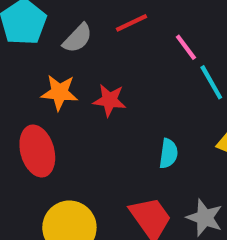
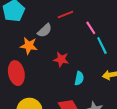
gray semicircle: (78, 38) -> (45, 30), moved
red star: (110, 100) -> (61, 59), moved

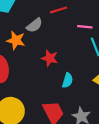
pink line: (91, 28) -> (85, 27), turned -56

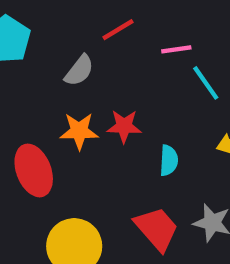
orange star: (16, 40) -> (79, 131), moved

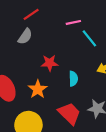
red line: (118, 30) -> (31, 14), moved
orange star: (79, 131) -> (38, 89), moved, turned -30

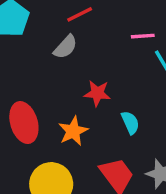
cyan semicircle: (73, 79) -> (130, 123), turned -32

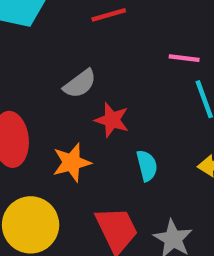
gray semicircle: (65, 47) -> (80, 84), moved

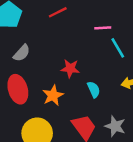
gray semicircle: (80, 84) -> (22, 53), moved

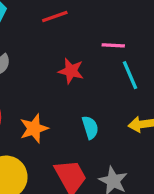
red star: (70, 69) -> (71, 71), moved

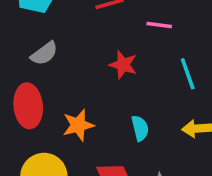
pink line: (113, 45) -> (159, 25), moved

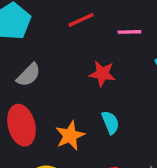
cyan semicircle: (140, 128) -> (110, 122), moved

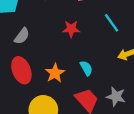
cyan semicircle: (110, 122) -> (86, 68), moved

